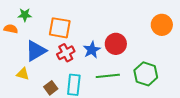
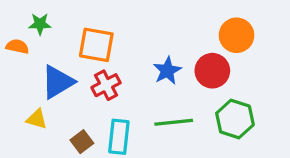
orange circle: (162, 25) -> (237, 35), moved
red circle: (116, 44) -> (212, 71), moved
blue star: (92, 50) -> (167, 71), moved

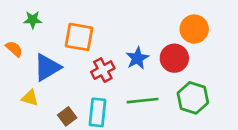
orange semicircle: (17, 46) -> (14, 49), moved, turned 30
red cross: (106, 85) -> (103, 70), moved

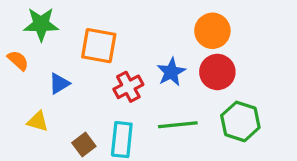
green star: (33, 20) -> (41, 24), size x1.5
orange circle: (194, 29) -> (212, 31), moved
blue triangle: (47, 67) -> (59, 84), size x0.6

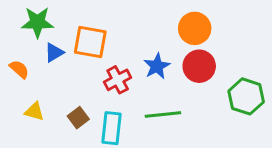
orange semicircle: (18, 60) -> (19, 69), moved
blue triangle: (59, 84) -> (54, 53), moved
green hexagon: (240, 121) -> (246, 96), moved
brown square: (84, 144) -> (78, 118), moved

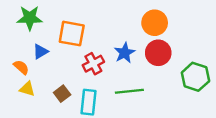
blue triangle: (54, 53) -> (40, 52), moved
orange semicircle: (19, 69) -> (21, 67), moved

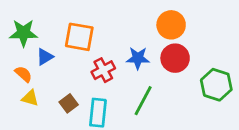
green star: (30, 18) -> (23, 33), moved
blue star: (125, 53) -> (138, 58), turned 30
green line: (129, 91) -> (143, 101), turned -56

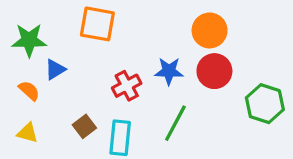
orange square: (79, 37) -> (97, 24), moved
yellow triangle: (30, 98) -> (27, 133), moved

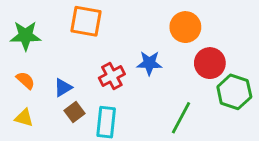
blue triangle: (55, 69) -> (63, 88), moved
red circle: (214, 71) -> (210, 63), moved
green line: (175, 123) -> (181, 118), moved

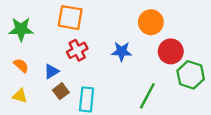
red cross: (112, 76) -> (77, 50), moved

